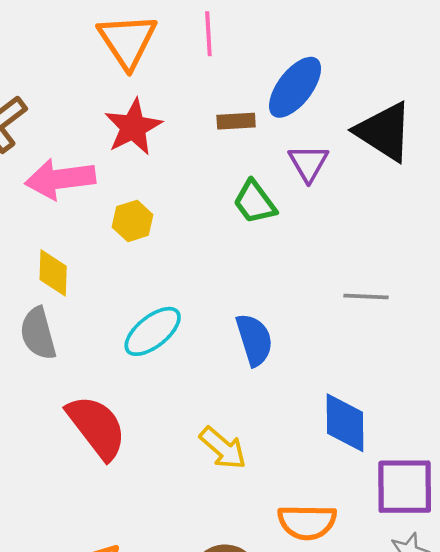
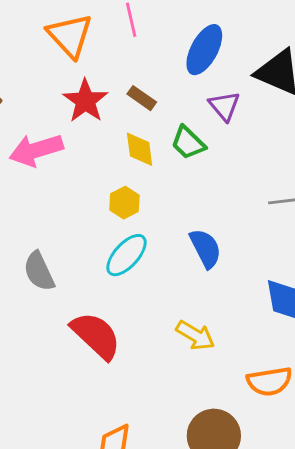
brown rectangle: (236, 121) -> (142, 98), moved, turned 48
yellow hexagon: (133, 221) -> (124, 203), moved
yellow diamond: (53, 273) -> (140, 149), moved

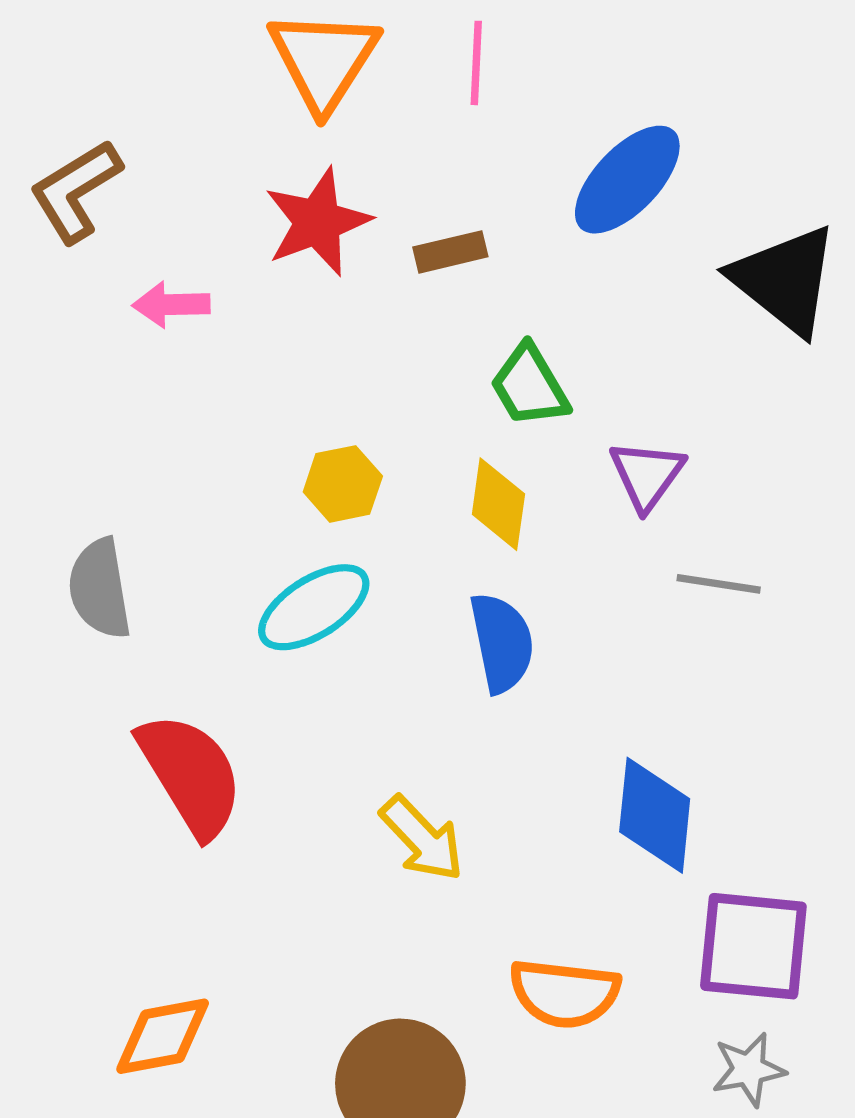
brown rectangle: (142, 98) -> (450, 252), turned -64
purple triangle: (224, 106) -> (647, 475), moved
yellow diamond: (140, 149) -> (498, 504), moved
pink arrow: (36, 150) -> (171, 305), size x0.6

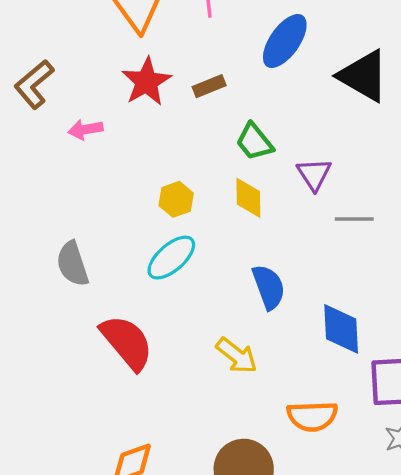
blue semicircle: (502, 643) -> (269, 287), moved

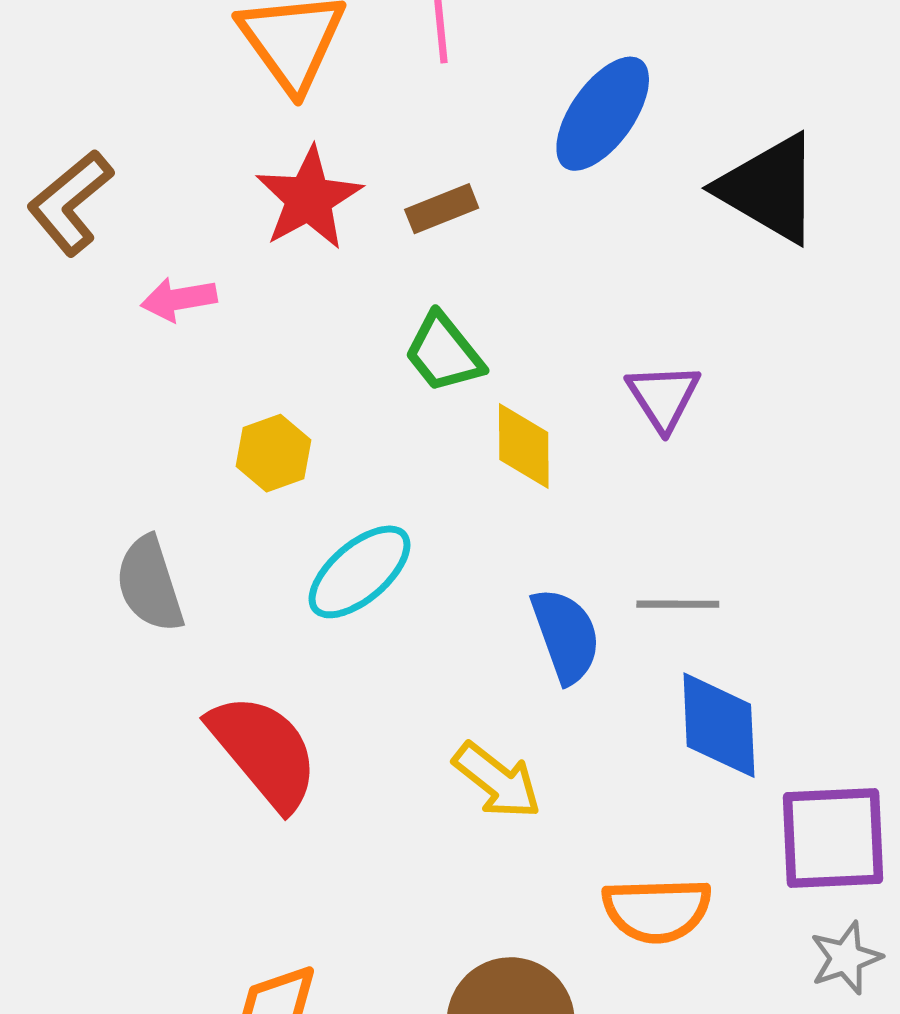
green trapezoid: (254, 142) -> (444, 353), moved
yellow hexagon: (176, 199) -> (274, 453), moved
gray line: (354, 219) -> (678, 604), moved

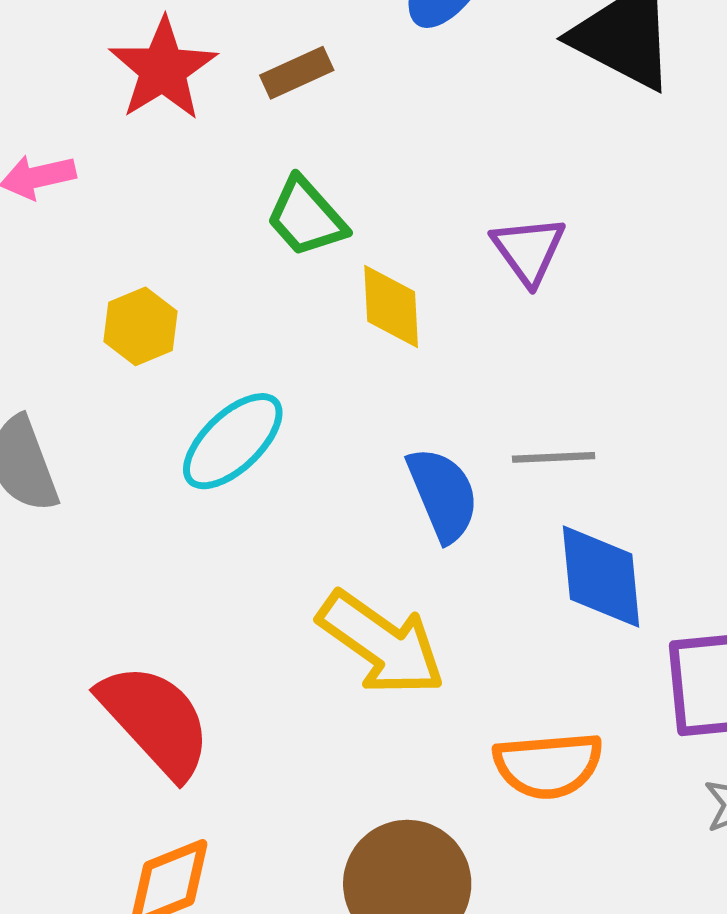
red semicircle: (264, 751) -> (155, 720), moved
yellow arrow: (497, 781) -> (381, 643), size x1.4

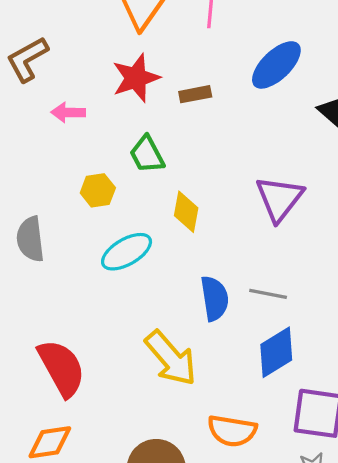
green trapezoid: (306, 217) -> (147, 154), moved
purple triangle: (529, 250) -> (279, 199), size x1.4
yellow diamond: (391, 307) -> (186, 212), moved
blue diamond: (601, 577) -> (276, 352), turned 50

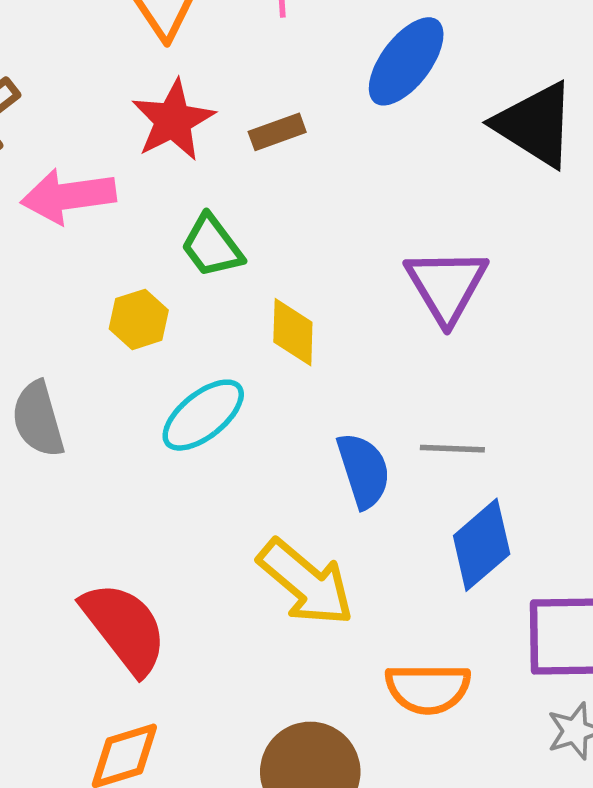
pink arrow: (68, 112) -> (68, 196), size x1.6

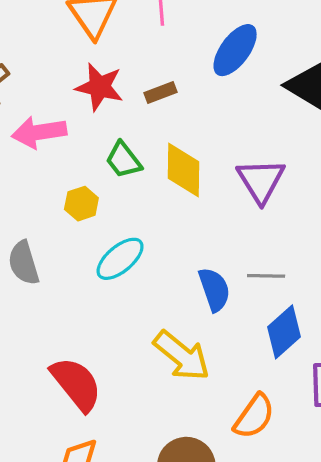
red star: (173, 120) -> (99, 87), turned -30
yellow diamond: (293, 332) -> (183, 170), moved, size x1.4
orange semicircle: (428, 689) -> (254, 416), turned -54

